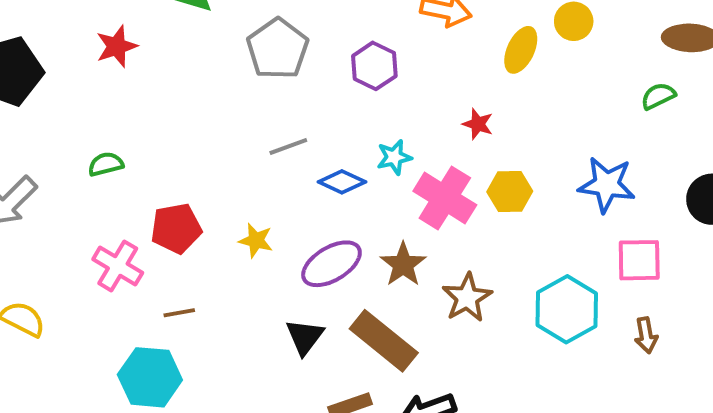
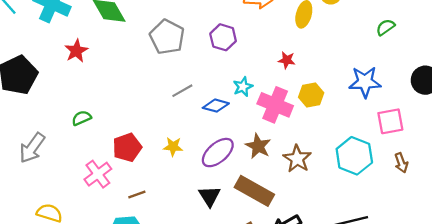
pink cross: (118, 266) -> (98, 174), turned 32

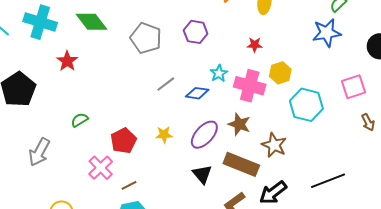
blue star: (365, 82) -> (327, 33), moved
cyan hexagon: (354, 156) -> (306, 105), moved
brown star: (297, 159) -> (274, 145), moved
brown line: (137, 195) -> (129, 185), moved

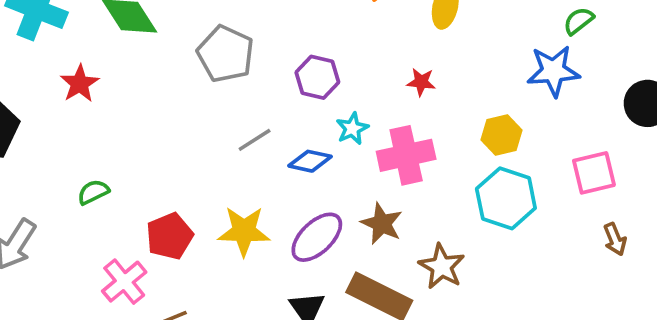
purple hexagon: (196, 32) -> (317, 77), moved
yellow hexagon: (280, 73) -> (502, 135), moved
pink cross: (250, 86) -> (406, 155), turned -32
yellow star: (164, 135) -> (244, 231), size x1.6

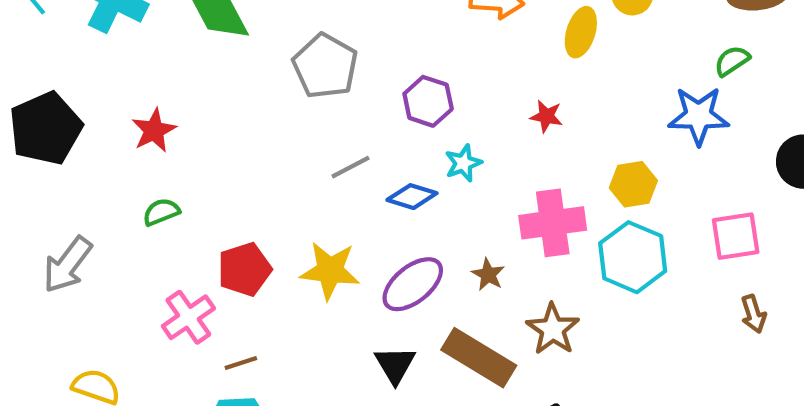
red star: (80, 84) -> (154, 130), moved
pink cross: (406, 155) -> (553, 223), moved
brown star: (382, 224) -> (488, 275), size x0.7

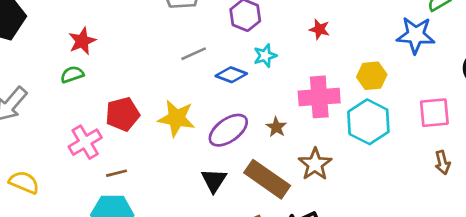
red star: (154, 130) -> (82, 41), moved

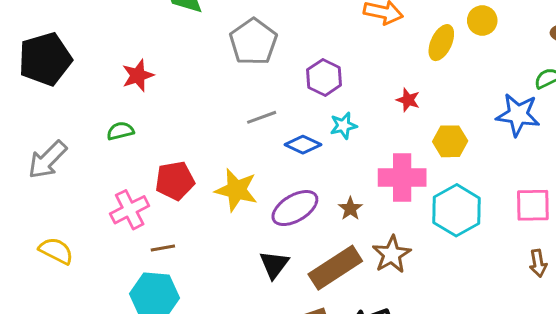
red star: (82, 41) -> (138, 75), moved
yellow hexagon: (372, 76) -> (450, 141), moved
brown rectangle: (267, 179) -> (335, 268), turned -72

